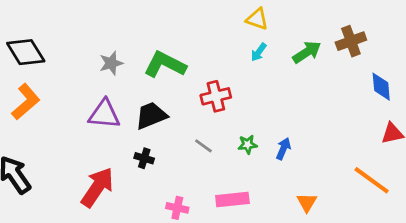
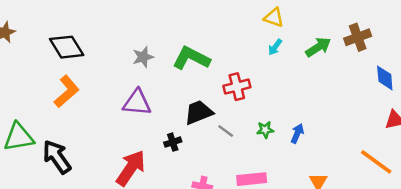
black trapezoid: (151, 116) -> (199, 112), moved
black cross: (144, 158) -> (173, 142), turned -35

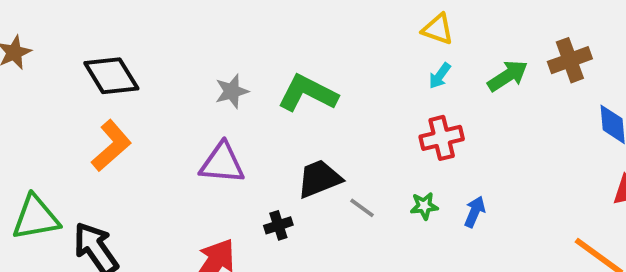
red cross: (237, 87) -> (442, 138), moved

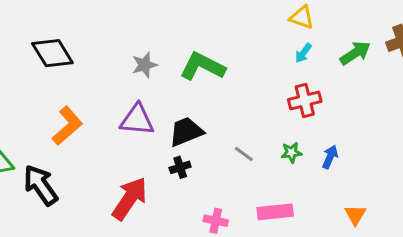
orange L-shape: (111, 146) -> (67, 126), moved
black trapezoid: (319, 179) -> (186, 132), moved

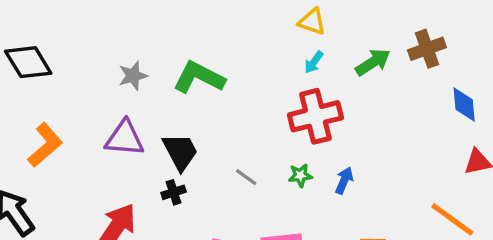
red cross: (305, 101) -> (315, 116), size x1.4
black trapezoid: (186, 132) -> (180, 152), turned 84

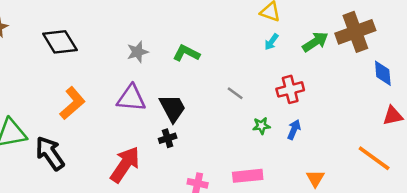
brown cross: (427, 49) -> (355, 32), size x1.4
green L-shape: (199, 77) -> (186, 53), size x0.7
red cross: (315, 116) -> (290, 89), moved, size x0.7
gray line: (246, 177) -> (235, 93), moved

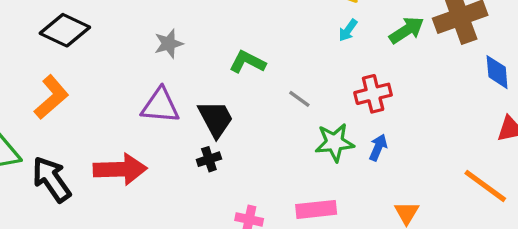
black diamond: (60, 42) -> (65, 30), turned -33
green L-shape: (186, 53) -> (247, 62), moved
orange L-shape: (72, 103) -> (51, 97), moved
green star: (261, 126) -> (335, 142), size x1.6
red arrow: (125, 165) -> (120, 169), moved, turned 54

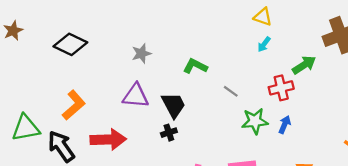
green arrow: (407, 30) -> (304, 65), moved
orange L-shape: (51, 97) -> (74, 105), moved

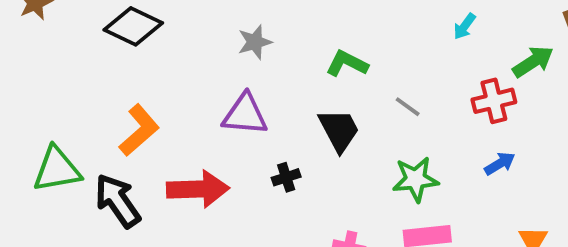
black trapezoid: (173, 105) -> (339, 130), moved
green star: (255, 121) -> (415, 179), moved
blue arrow: (285, 125) -> (500, 164), turned 36
black cross: (169, 133) -> (286, 177), moved

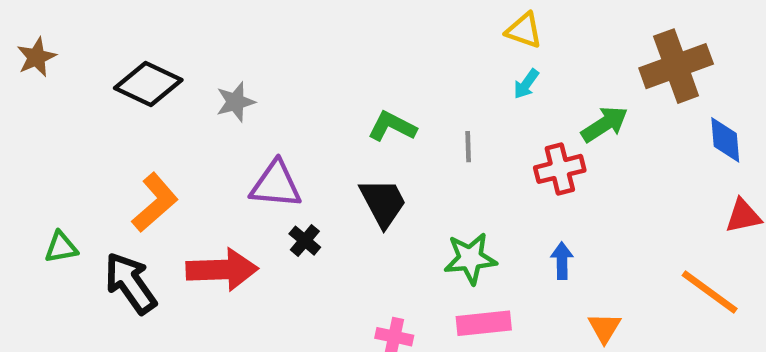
gray star: (255, 42) -> (235, 102), moved
gray line: (408, 107) -> (468, 147), moved, turned 52
blue arrow: (500, 164) -> (562, 261), moved, turned -60
green triangle: (57, 169) -> (61, 247), size x0.6
black cross: (286, 177) -> (305, 241), moved, turned -32

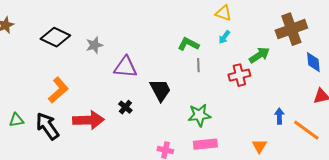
green L-shape: (392, 126) -> (188, 44), moved
purple triangle: (276, 185) -> (125, 67), moved
green triangle: (61, 247) -> (16, 120), moved
blue arrow: (562, 261) -> (279, 116), moved

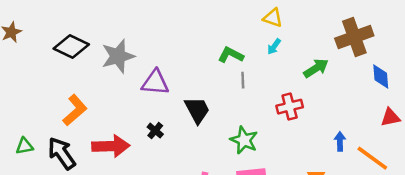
gray star: (94, 45) -> (118, 56), size x1.6
red cross: (239, 75) -> (290, 107), moved
green star: (199, 115) -> (244, 140), turned 30

